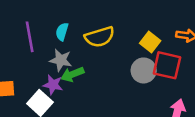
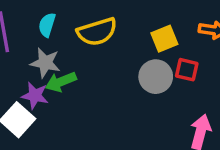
yellow square: (150, 42) -> (164, 39), turned 30
red square: (167, 65) -> (187, 70), size x0.6

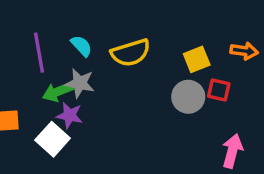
cyan semicircle: (47, 25) -> (81, 46), turned 120
green arrow: (61, 82) -> (58, 92), moved

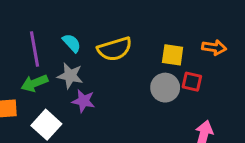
yellow square: (197, 59) -> (173, 55), turned 30
green arrow: (58, 92) -> (35, 83), moved
purple star: (70, 115) -> (83, 101), moved

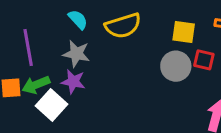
purple line: (35, 49) -> (28, 47), moved
green arrow: (35, 83) -> (36, 85), moved
purple star: (83, 101) -> (73, 82), moved

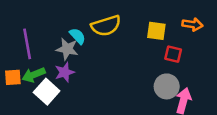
cyan semicircle: (78, 19) -> (78, 36), moved
gray circle: (176, 66) -> (167, 86), moved
purple star: (73, 82) -> (65, 72), turned -30

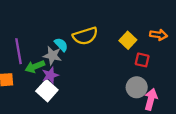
yellow square: (156, 31) -> (128, 40), turned 35
green arrow: (34, 75) -> (35, 67), moved
white square: (47, 92) -> (47, 91), moved

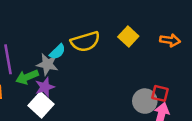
yellow square: (128, 40) -> (128, 36), moved
cyan semicircle: (61, 45) -> (57, 52), turned 88
red square: (142, 60) -> (160, 93), moved

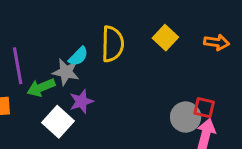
yellow semicircle: (85, 42) -> (112, 44), turned -72
purple star: (45, 87) -> (81, 101), moved

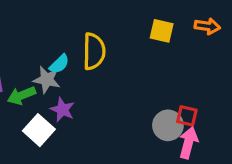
yellow square: (165, 38) -> (162, 31), moved, turned -30
orange arrow: (217, 42) -> (207, 26), moved
purple star: (81, 101) -> (62, 110), turned -30

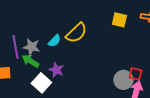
yellow semicircle: (94, 51) -> (76, 33), turned 45
gray star: (47, 80) -> (31, 47), moved
green arrow: (22, 95) -> (30, 61), turned 54

